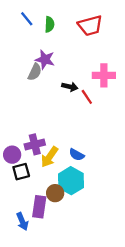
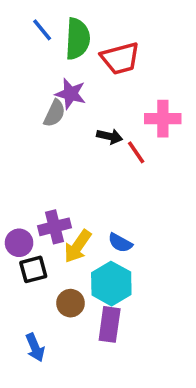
green semicircle: (49, 24) -> (78, 39), size x1.6
red trapezoid: (90, 26) -> (120, 58), moved
brown circle: (55, 193) -> (70, 303), moved
purple rectangle: (39, 207) -> (110, 324), moved

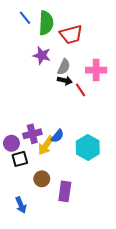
gray semicircle: (55, 113) -> (64, 67), moved
blue semicircle: (120, 243) -> (57, 136), moved, turned -80
cyan hexagon: (111, 284) -> (88, 147), moved

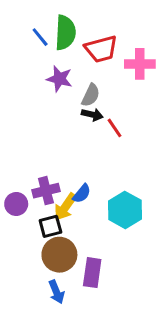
blue line: (25, 18) -> (40, 37), moved
pink cross: (96, 70) -> (140, 64), moved
black square: (20, 159) -> (50, 226), moved
brown circle: (42, 179) -> (59, 255), size x1.5
blue arrow: (21, 205) -> (56, 292), moved

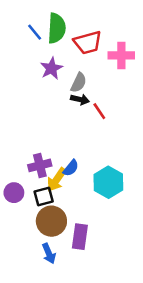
purple star: (59, 79) -> (51, 68), turned 30
purple circle: (16, 204) -> (14, 193), moved

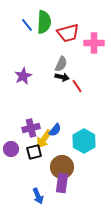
purple star: (51, 68) -> (23, 76), moved
brown circle: (51, 221) -> (62, 167), moved

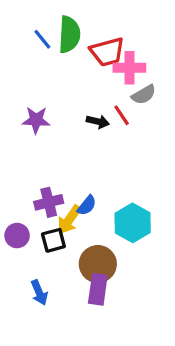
pink cross: (94, 43) -> (129, 68), moved
gray semicircle: (61, 64) -> (144, 95), moved, turned 35
purple star: (23, 76) -> (36, 120), turned 30
red line: (77, 86) -> (122, 115), moved
blue arrow: (38, 196) -> (39, 293), moved

